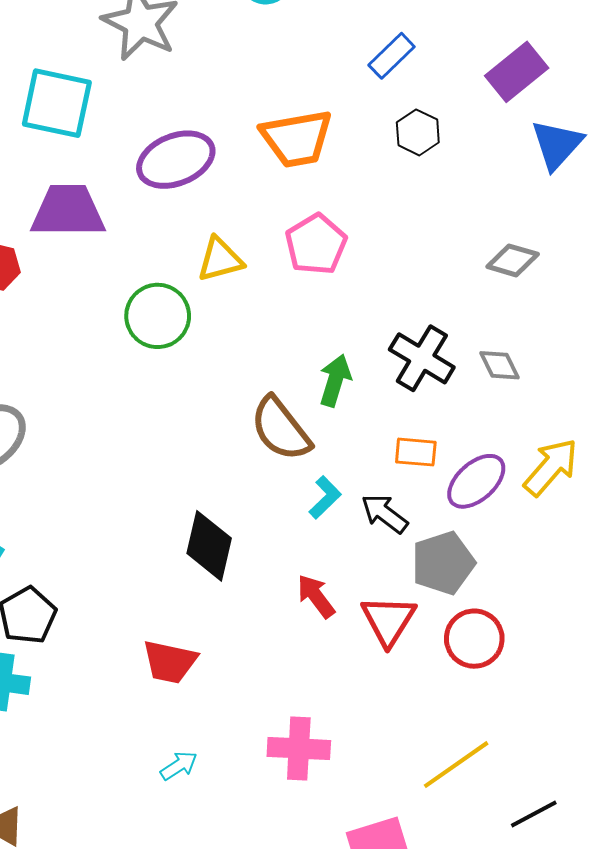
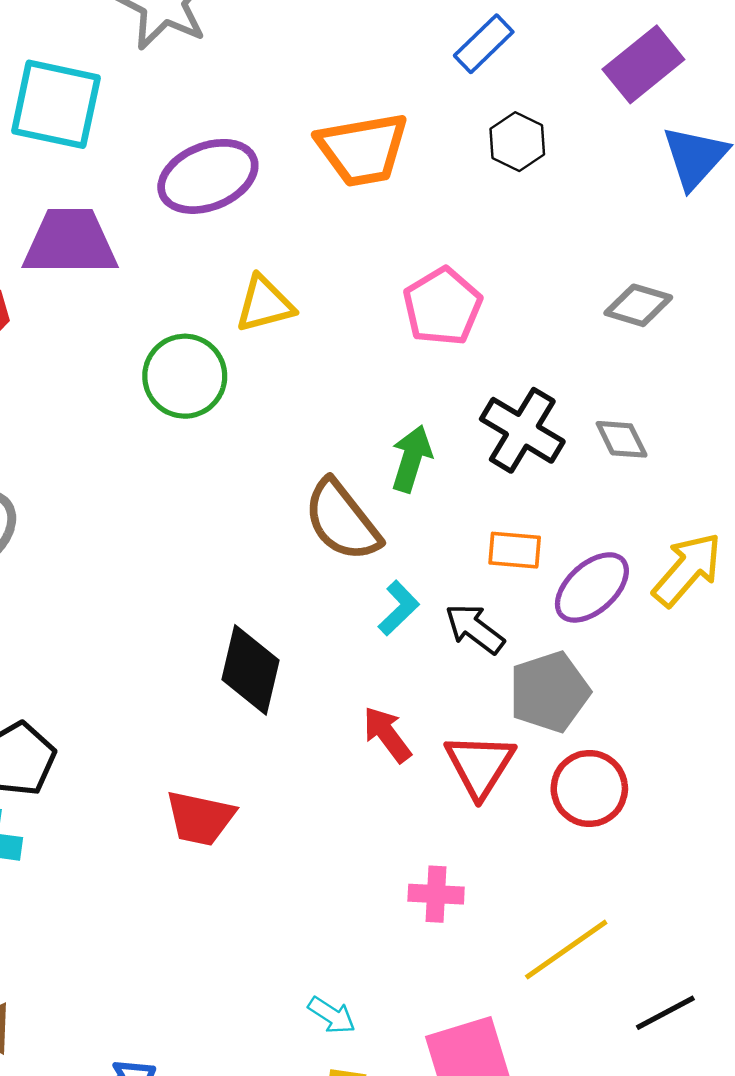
pink pentagon: (316, 244) -> (442, 307), moved
pink cross: (299, 748) -> (436, 894), moved, size x0.7
cyan arrow: (179, 766) -> (332, 1015), moved, turned 66

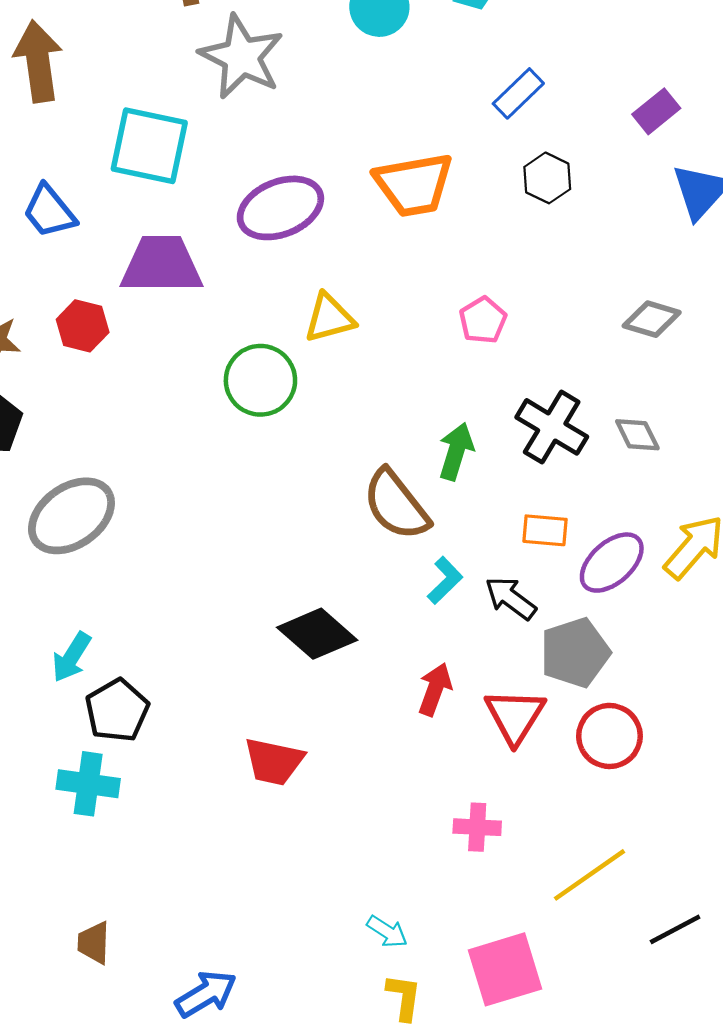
purple rectangle: (643, 64) -> (656, 111), size x0.7
pink pentagon: (442, 307) -> (483, 320), size x0.7
black diamond: (250, 670) -> (317, 634), turned -62
red arrow: (387, 734) -> (435, 689), turned 57

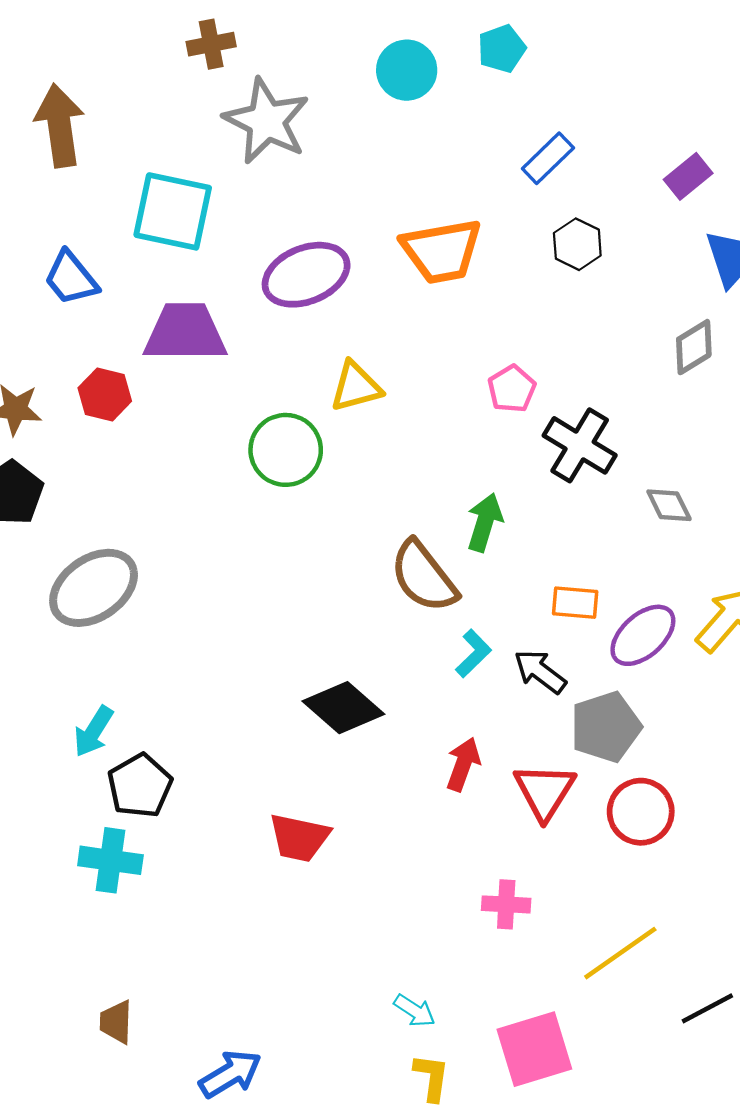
gray diamond: (652, 319) -> (694, 347), moved, turned -48
black cross: (552, 427) -> (580, 445), moved

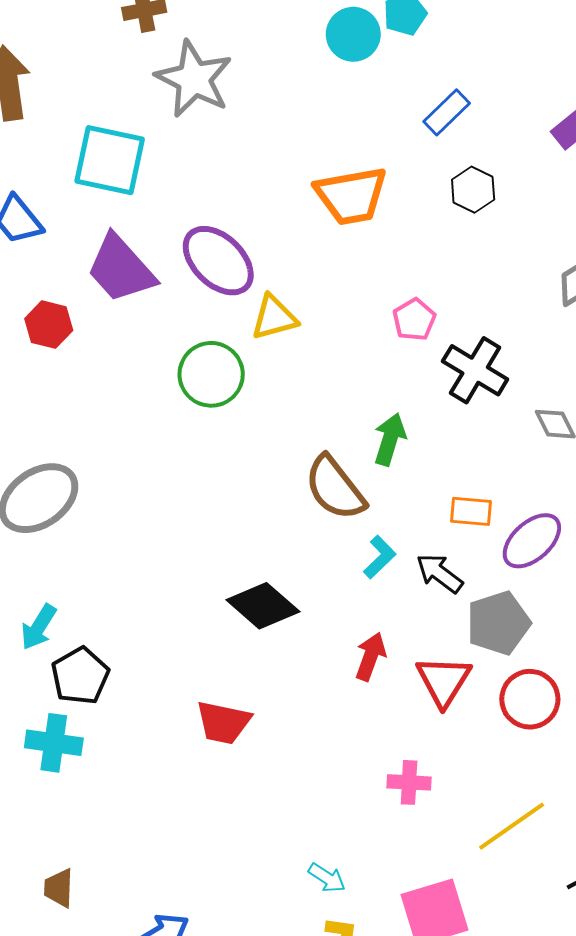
cyan circle: (407, 70) -> (353, 34), moved
purple ellipse: (306, 275) -> (218, 261), moved, turned 66
purple trapezoid: (185, 332) -> (121, 269), turned -132

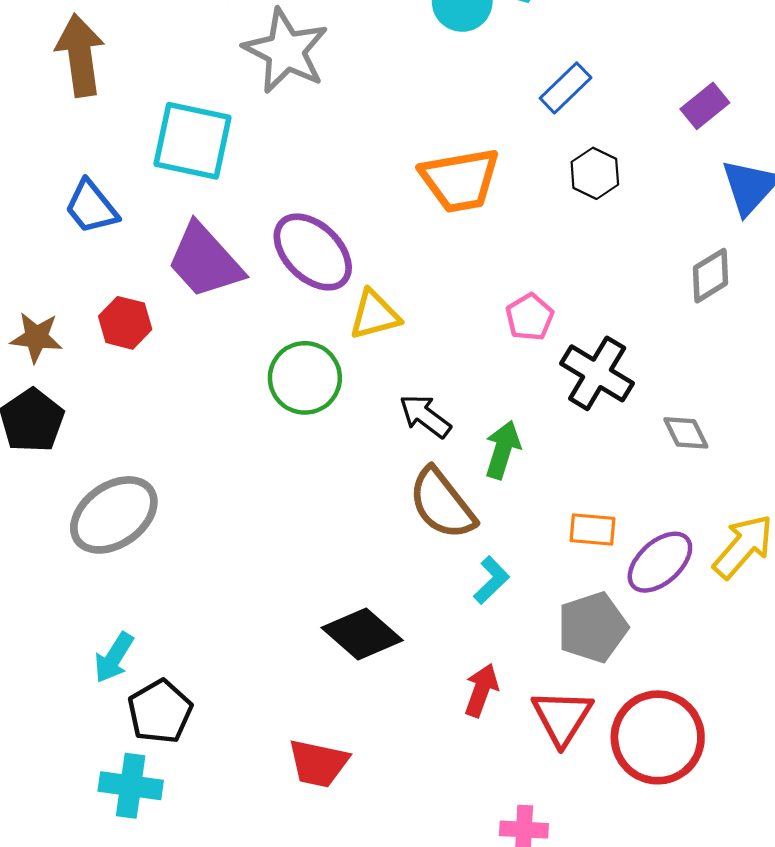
black arrow: (440, 573) -> (425, 416), moved
gray pentagon: (498, 623) -> (593, 627), moved
red circle: (530, 699) -> (658, 737), size x1.4

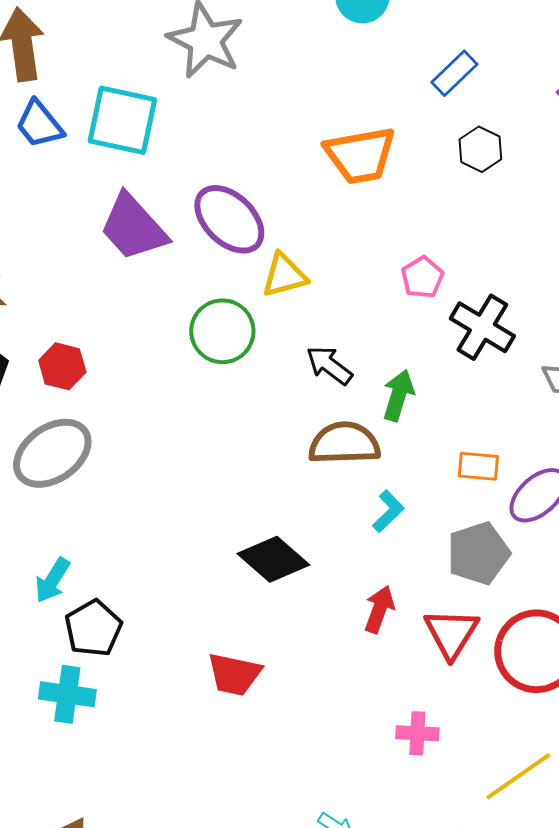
blue trapezoid: (91, 207) -> (39, 124), moved
red hexagon: (125, 323) -> (62, 366), moved
brown semicircle: (442, 504) -> (344, 443), turned 126

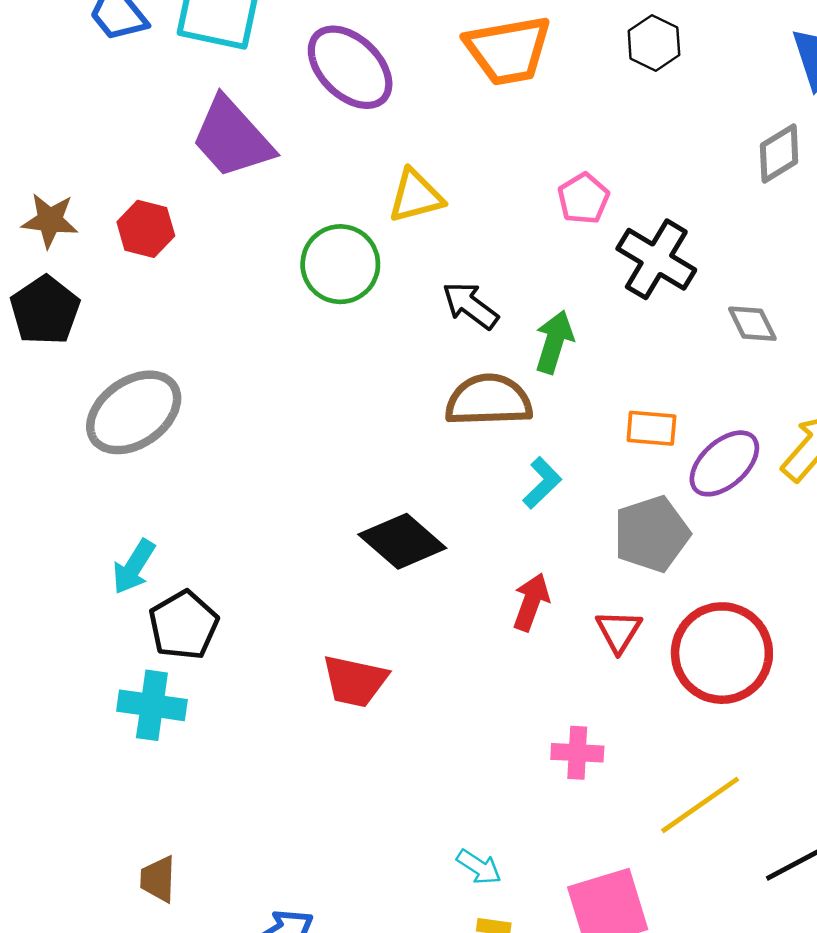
purple ellipse: (229, 219) -> (350, 67), moved
red hexagon: (62, 366) -> (146, 229), moved
red triangle: (451, 633) -> (619, 631), size x0.7

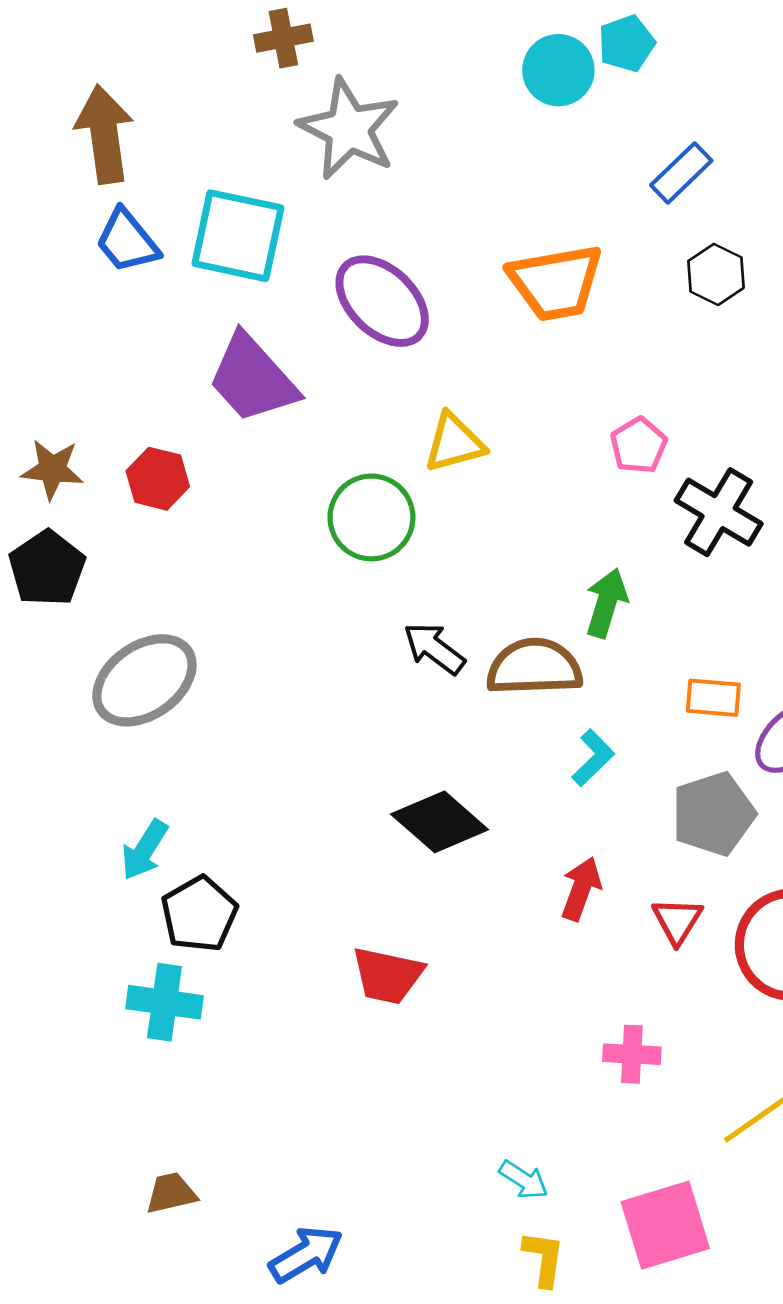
black arrow: (470, 305) -> (434, 648), moved
brown trapezoid: (158, 879) -> (171, 1193), turned 75

